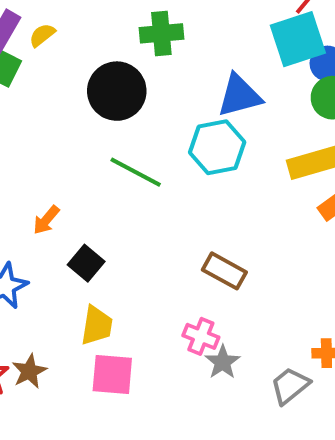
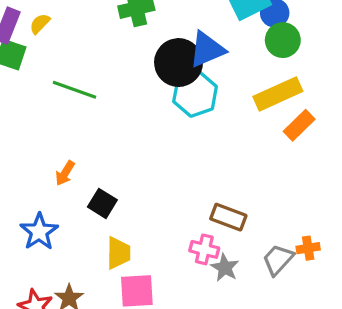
black circle: (117, 91) -> (179, 63), moved
green line: (136, 172) -> (75, 90), moved
brown rectangle: (224, 271) -> (228, 217), moved
gray trapezoid: (290, 386) -> (278, 260), moved

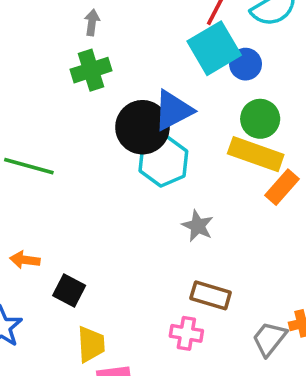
green circle: (283, 40) -> (260, 119), moved
yellow rectangle: (278, 94) -> (256, 154), turned 48
orange arrow: (65, 173) -> (25, 260), turned 70
gray star: (225, 268) -> (198, 226), moved

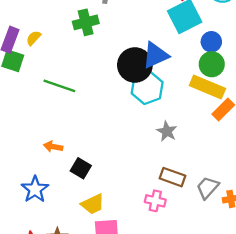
blue circle: (246, 64) -> (211, 42), moved
green cross: (91, 70) -> (86, 22), moved
gray trapezoid: (269, 339) -> (208, 188), moved
yellow trapezoid: (91, 344) -> (93, 204), turned 65

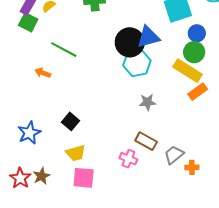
gray star: (167, 131) -> (148, 102), turned 30
orange arrow: (53, 147) -> (43, 73), moved

